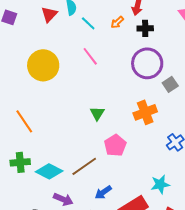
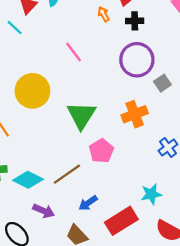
orange arrow: (117, 22) -> (104, 14), turned 104
cyan line: (88, 23) -> (15, 28), moved
yellow circle: (43, 65) -> (32, 91), moved
green triangle: (97, 113) -> (81, 115), size x1.8

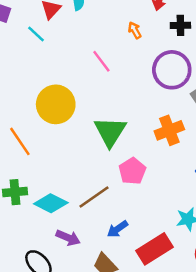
orange arrow: (104, 14) -> (135, 30), moved
black cross: (135, 21) -> (180, 25), moved

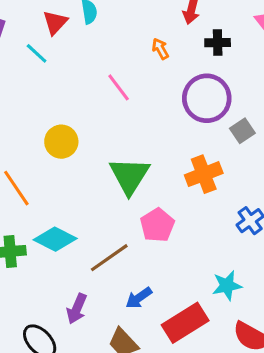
yellow circle: (56, 104) -> (61, 142), size x0.7
cyan diamond: (51, 203) -> (55, 239), moved
purple arrow: (68, 238) -> (77, 309), turned 90

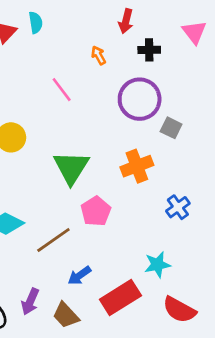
gray square: (242, 131) -> (171, 128), turned -30
purple arrow: (77, 309) -> (30, 302), moved

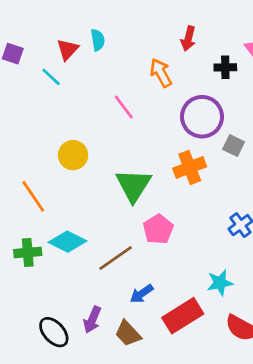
black cross: (149, 50) -> (225, 67), moved
orange arrow: (99, 55) -> (161, 73), size x1.5
orange cross: (137, 166) -> (190, 167), moved

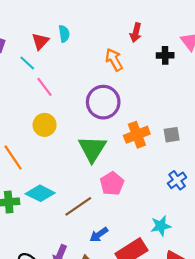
pink line: (124, 107) -> (45, 87), moved
purple circle: (202, 117) -> (103, 102), moved
gray square: (234, 146) -> (172, 135), moved, turned -35

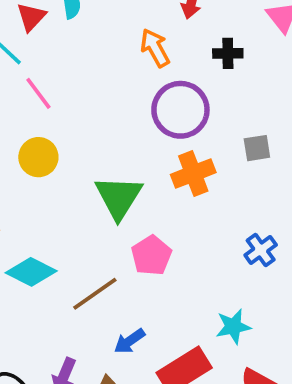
black cross: (165, 55) -> (228, 53), moved
purple circle: (103, 102) -> (180, 110), moved
gray square: (172, 135) -> (257, 148), moved

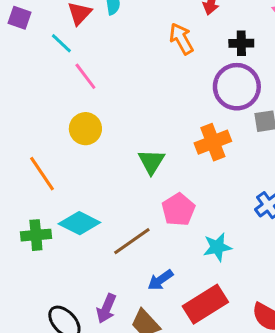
purple circle: (180, 110) -> (237, 87), moved
green triangle: (119, 197) -> (151, 162), size x0.7
cyan star: (233, 326) -> (217, 247), moved

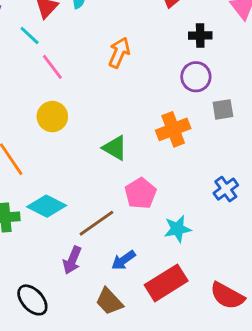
orange arrow: (181, 39) -> (119, 53), moved, turned 52
purple circle: (237, 87) -> (196, 77), size x0.7
green triangle: (151, 162) -> (115, 148), turned -32
purple arrow: (106, 309) -> (72, 260), moved

